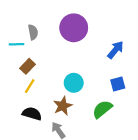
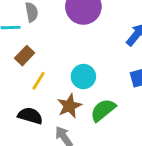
yellow line: (30, 86) -> (39, 81), moved
green semicircle: (102, 109) -> (103, 110), moved

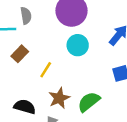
cyan circle: (83, 77) -> (78, 45), moved
yellow line: (39, 81) -> (46, 70), moved

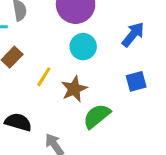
brown star: (59, 98) -> (74, 89), moved

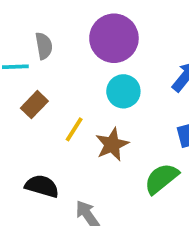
green semicircle: (97, 116) -> (161, 179), moved

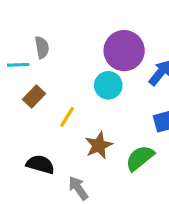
purple circle: (114, 38) -> (124, 51), moved
brown star: (112, 144) -> (99, 145), moved

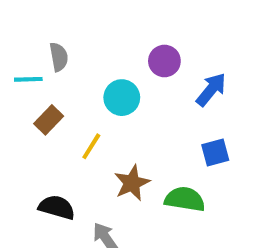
purple circle: (124, 51) -> (164, 61), size x0.6
cyan circle: (108, 85) -> (122, 98), moved
green semicircle: (140, 158) -> (185, 199), turned 48

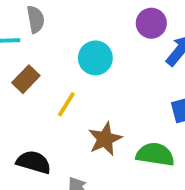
purple circle: (164, 61) -> (151, 23), moved

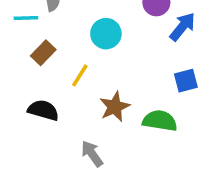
black semicircle: (34, 162) -> (43, 110), moved

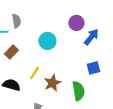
yellow line: (80, 75) -> (34, 73), moved
green semicircle: (160, 121) -> (78, 91), turned 72

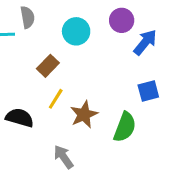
cyan circle: (47, 41) -> (76, 31), moved
brown rectangle: (11, 52) -> (48, 66), moved
green semicircle: (78, 91) -> (125, 127), turned 30

